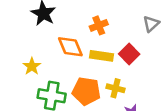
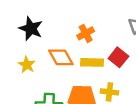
yellow star: (32, 66) -> (27, 65), moved

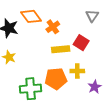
orange diamond: (61, 57) -> (31, 16), moved

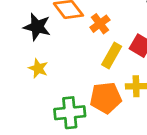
yellow rectangle: (61, 49) -> (112, 56), turned -54

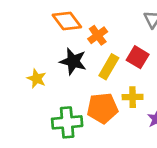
black star: (37, 27) -> (73, 61), moved

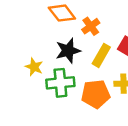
black star: (73, 61) -> (68, 51), turned -30
green cross: (67, 122) -> (60, 83), moved

